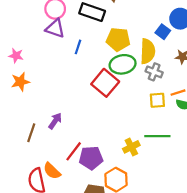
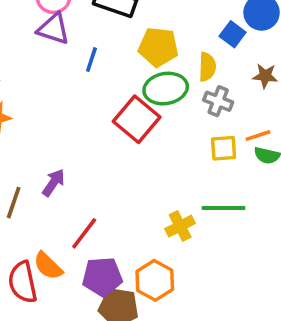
yellow semicircle: (148, 51) -> (207, 67), size x0.7
purple pentagon: (91, 158) -> (102, 277), moved

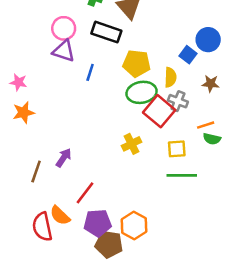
red square: (137, 119) -> (159, 111), moved
yellow square: (224, 148) -> (177, 149), moved
yellow cross: (180, 226) -> (131, 144), moved

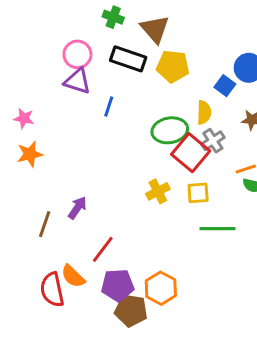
yellow pentagon: (137, 63) -> (173, 66), moved
gray cross: (178, 101) -> (213, 141), turned 36
yellow square: (177, 149) -> (198, 193), moved

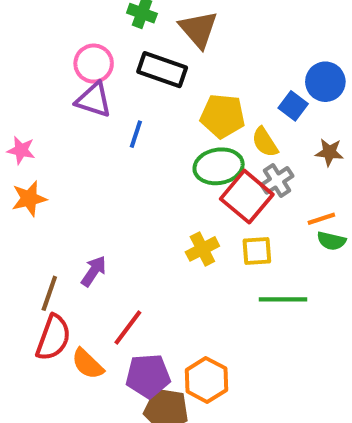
yellow pentagon: (173, 66) -> (223, 116), moved
yellow semicircle: (204, 112) -> (265, 142), turned 145
red semicircle: (52, 290) -> (53, 338), moved, turned -148

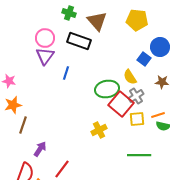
purple triangle: (94, 100) -> (45, 56), turned 48
yellow pentagon: (223, 116) -> (137, 20), moved
yellow square: (257, 251) -> (137, 119), moved
purple arrow: (94, 271) -> (40, 149), moved
brown line: (49, 293) -> (23, 125), moved

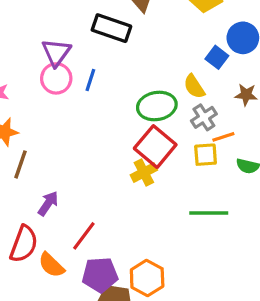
pink circle: (45, 38) -> (56, 78), moved
red square: (121, 104) -> (155, 147), moved
orange line: (158, 115) -> (223, 137), moved

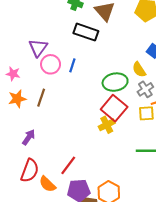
purple triangle: (56, 52) -> (38, 48), moved
brown line: (21, 164) -> (41, 98), moved
purple arrow: (48, 203) -> (29, 137), moved

